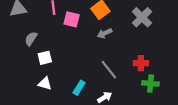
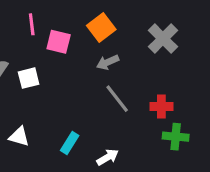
white square: (45, 58) -> (29, 78), moved
gray line: (109, 70) -> (117, 99), moved

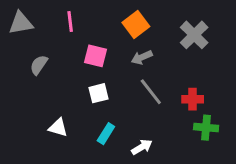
pink square: (59, 42) -> (96, 56), moved
white square: (29, 78) -> (98, 93), moved

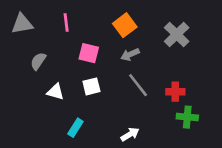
white triangle: (58, 128) -> (55, 92), moved
cyan rectangle: (106, 134) -> (75, 128), moved

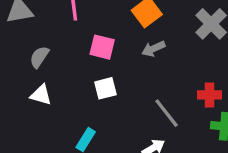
gray line: (138, 85) -> (167, 113), moved
white triangle: (55, 92) -> (41, 95), moved

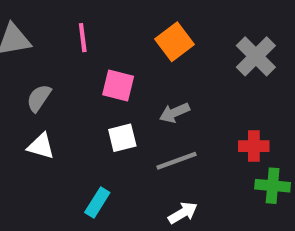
gray arrow: (153, 49) -> (174, 113), moved
gray line: (167, 113) -> (177, 161), moved, turned -72

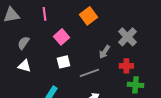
gray cross: (256, 56) -> (127, 37), moved
pink square: (118, 86) -> (61, 37), turned 35
gray arrow: (174, 113) -> (104, 52), moved, turned -32

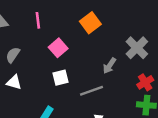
red cross: (126, 66) -> (145, 82), moved, turned -32

